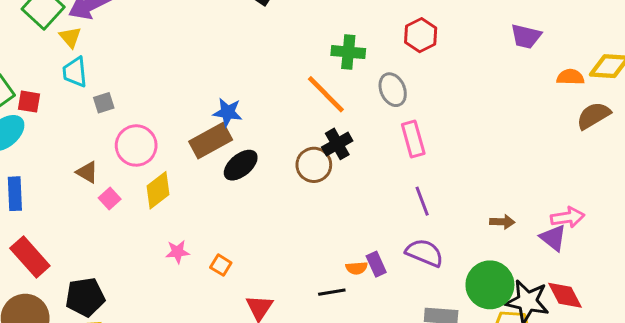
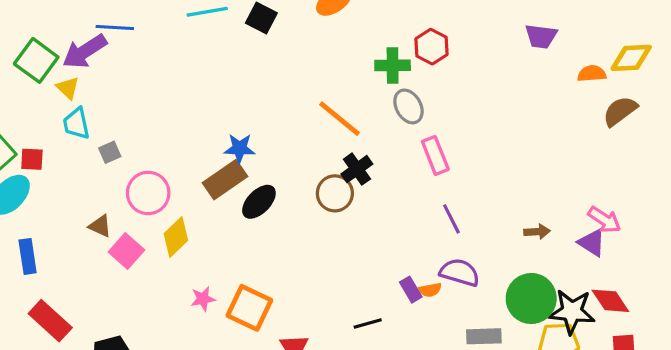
green cross: (348, 52) -> (393, 65), moved
pink square: (110, 199) -> (126, 251), size x1.5
pink arrow: (568, 217) -> (604, 220), turned 48
orange square: (221, 265) -> (249, 308), size x2.0
orange semicircle: (357, 268) -> (430, 290), moved

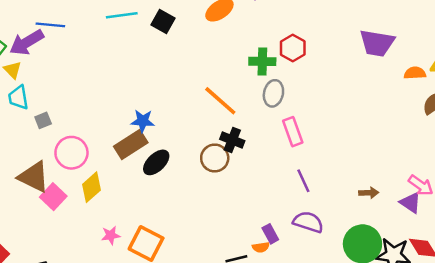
purple trapezoid: (541, 36) -> (377, 43), size x1.4
gray ellipse: (408, 106) -> (273, 93), turned 40
black cross: (357, 169) -> (232, 140), turned -35
brown triangle: (100, 226) -> (34, 177), size x1.8
orange semicircle: (430, 290) -> (261, 247), moved

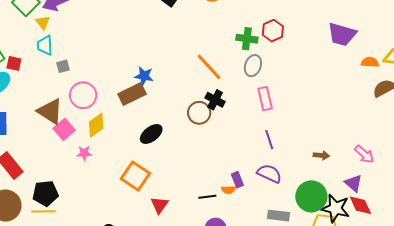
black ellipse: (156, 162) -> (151, 134), moved
purple triangle: (410, 203) -> (353, 183), moved
pink star: (111, 235) -> (84, 153), moved

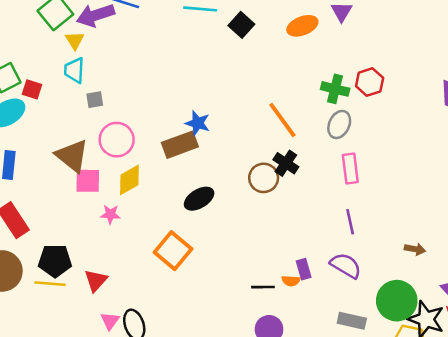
pink square: (64, 129) -> (88, 181), turned 35
red triangle: (159, 205) -> (96, 280), moved

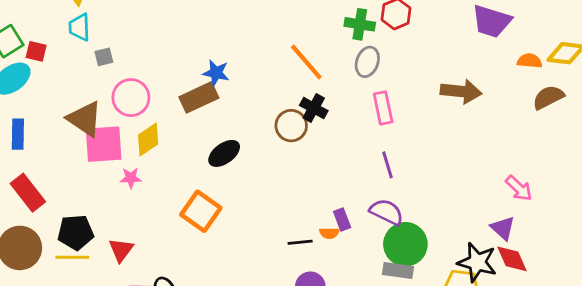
pink square: (88, 181) -> (104, 144), size x1.4
brown arrow: (415, 249) -> (461, 91), moved, size x1.8
green circle: (397, 301) -> (405, 244), moved

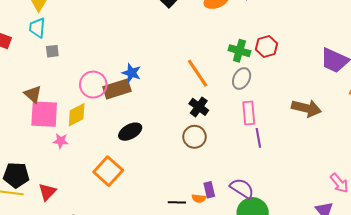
pink circle: (131, 98) -> (93, 85), moved
brown triangle: (85, 119) -> (33, 94), size x0.7
brown circle: (291, 126) -> (195, 137), moved
purple line: (388, 165) -> (258, 138), moved

